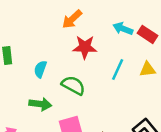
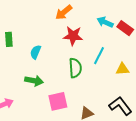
yellow triangle: (148, 69) -> (123, 69), moved
green semicircle: (73, 85) -> (75, 68), moved, turned 54

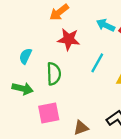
green semicircle: (75, 68) -> (54, 74), moved

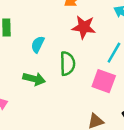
pink square: (49, 113) -> (104, 81), moved, turned 30

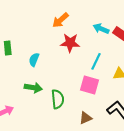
green semicircle: (67, 64) -> (58, 99), moved

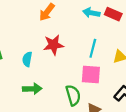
red star: (70, 43) -> (53, 45), moved
green semicircle: (58, 99) -> (73, 95), moved

